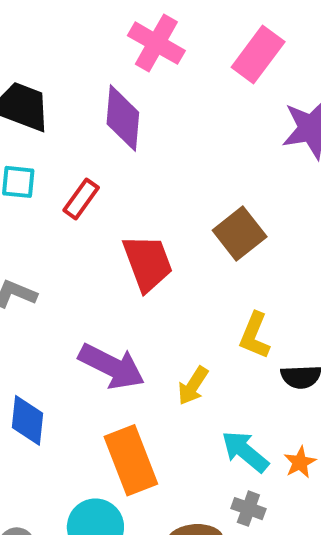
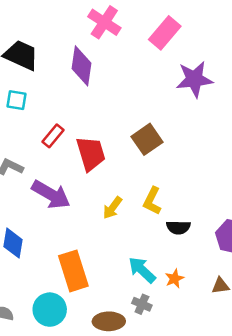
red rectangle: (81, 199) -> (53, 136), moved
purple arrow: (112, 366) -> (51, 195), moved
yellow arrow: (193, 386) -> (112, 208), moved

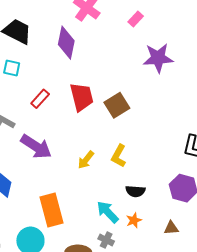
pink rectangle: (165, 33) -> (136, 19), size x0.6
red trapezoid: (91, 153) -> (82, 97), moved
black semicircle: (178, 227) -> (135, 191), moved

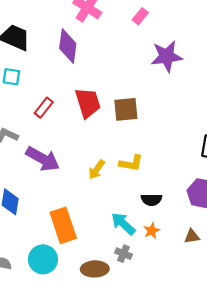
brown square: (117, 105) -> (126, 109), turned 30
yellow L-shape: (119, 156) -> (131, 163), turned -105

